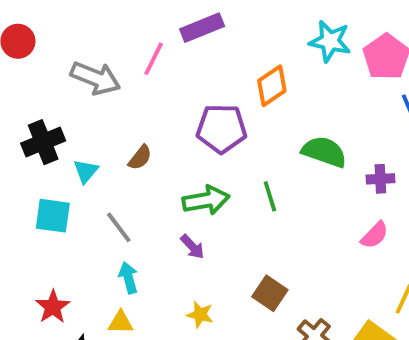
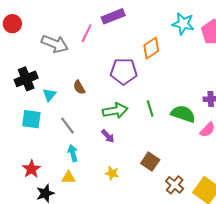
green semicircle: (324, 152) -> (183, 114), moved
brown semicircle: (140, 158) -> (79, 87), turned 112

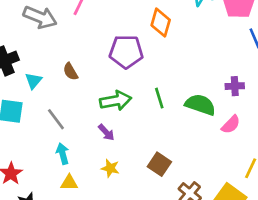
orange diamond: (151, 48) -> (161, 23), turned -40
yellow star: (112, 173) -> (110, 168), moved
yellow triangle: (69, 177) -> (69, 183), moved

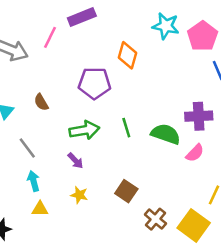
purple cross: (235, 86) -> (199, 116), size x1.5

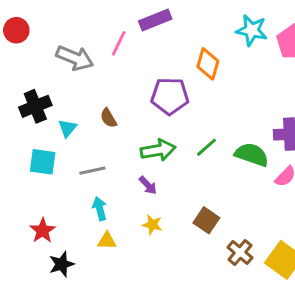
green line: (126, 128) -> (206, 147), turned 66
gray line: (27, 148) -> (92, 171), turned -65

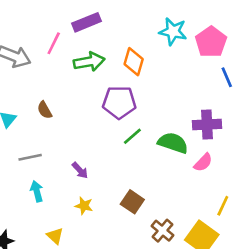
purple pentagon: (170, 96) -> (119, 102), moved
green arrow: (158, 150) -> (89, 62), moved
yellow triangle: (107, 241) -> (55, 236), moved, turned 42

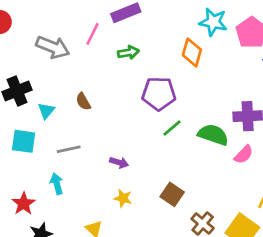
green arrow: (89, 62) -> (128, 52), size x0.7
orange diamond: (134, 62) -> (192, 52), moved
purple arrow: (80, 170) -> (119, 162), turned -30
cyan arrow: (37, 191) -> (57, 184), moved

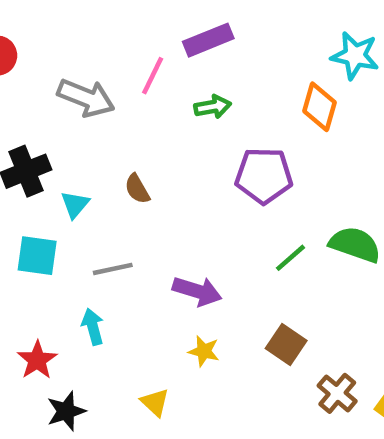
green line: (172, 128) -> (291, 258), moved
purple arrow: (119, 162) -> (197, 291), size x1.5

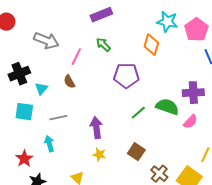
pink line: (153, 76) -> (76, 57), moved
green arrow: (213, 107) -> (103, 45), turned -126
purple arrow: (197, 291) -> (96, 128), turned -115

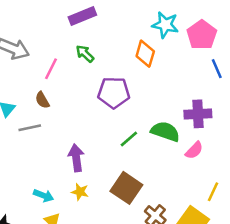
gray line: (58, 118) -> (30, 128), moved
cyan arrow: (49, 144) -> (44, 196), moved, turned 126
brown square: (136, 152) -> (126, 188), size x1.4

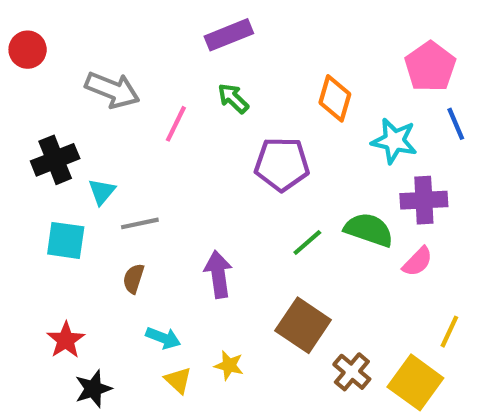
cyan star: (165, 25) -> (394, 141), moved
brown semicircle: (42, 100) -> (134, 279), moved, turned 48
yellow star: (80, 192) -> (229, 365), moved

